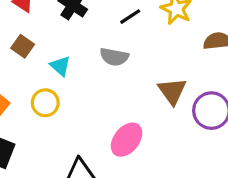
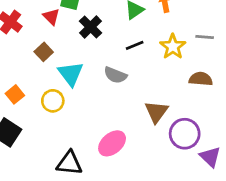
cyan triangle: (60, 66) -> (71, 74), size x1.5

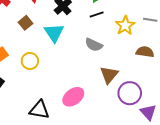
black line: (135, 45) -> (97, 14), moved
cyan triangle: (71, 74) -> (54, 33), moved
gray semicircle: (115, 75) -> (94, 45), moved

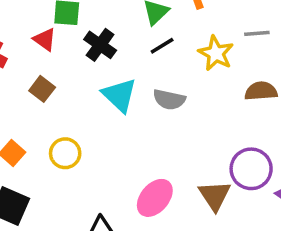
cyan triangle: (54, 33) -> (119, 95), moved
brown triangle: (109, 75) -> (215, 196), moved

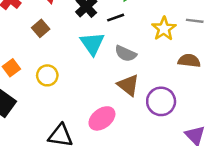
black line: (162, 46) -> (116, 18), moved
purple circle: (251, 169) -> (161, 101), moved
brown triangle: (215, 196) -> (128, 85), moved, turned -30

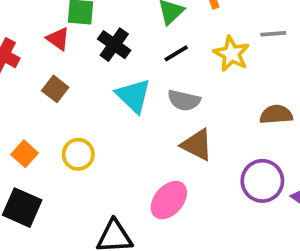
black line: (116, 18) -> (176, 53), moved
brown semicircle: (189, 61) -> (276, 115), moved
purple circle: (161, 101) -> (262, 181), moved

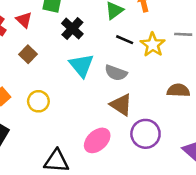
red triangle: (58, 39) -> (24, 20), moved
black line: (176, 53) -> (125, 40), moved, turned 48
purple circle: (262, 181) -> (145, 134), moved

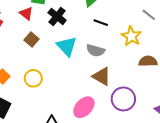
red triangle: (24, 20) -> (26, 13), moved
gray line: (183, 34) -> (149, 15), turned 40
yellow star: (153, 45) -> (131, 36), moved
brown square: (28, 54) -> (31, 39), moved

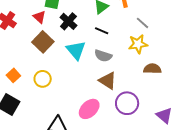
gray line: (149, 15) -> (143, 23), moved
black line: (101, 23) -> (102, 31), moved
yellow star: (131, 36) -> (138, 44), turned 30
brown square: (31, 39) -> (43, 42), size x1.5

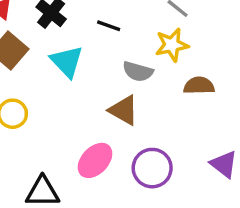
gray semicircle: (103, 56) -> (138, 71), moved
purple circle: (127, 103) -> (152, 168), moved

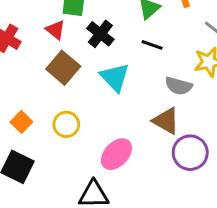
pink ellipse: (95, 160) -> (116, 154), moved
purple circle: (152, 168) -> (190, 153), moved

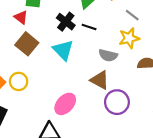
black cross: (100, 34) -> (66, 22), moved
yellow circle: (66, 124) -> (19, 81), moved

